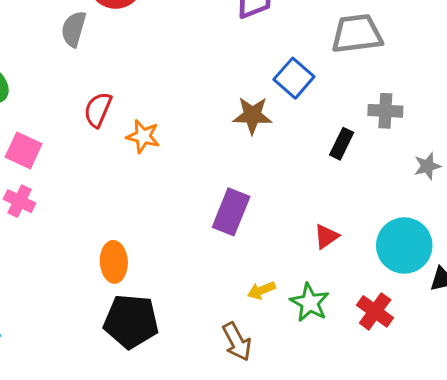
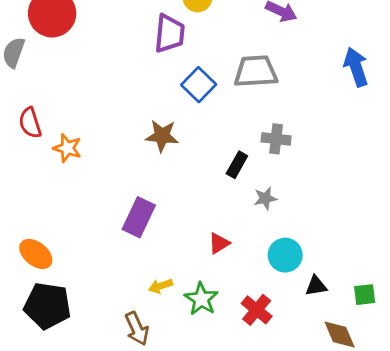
blue square: (294, 78) -> (199, 85), moved
red semicircle: (98, 110) -> (30, 123), turned -44
gray star: (427, 166) -> (265, 198), moved
cyan circle: (404, 246) -> (285, 255), size x0.7
orange ellipse: (114, 262) -> (36, 254), turned -52

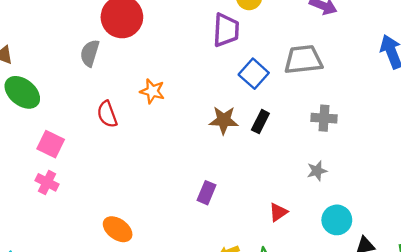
orange star: (67, 148) -> (152, 91), moved
black rectangle: (237, 165) -> (260, 122), moved
purple rectangle: (139, 217) -> (207, 193), size x0.7

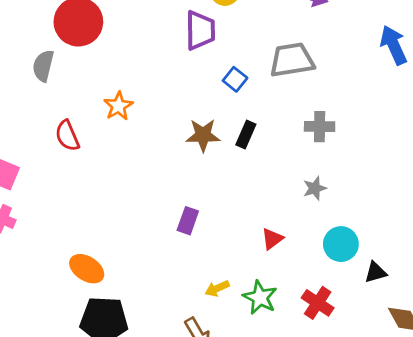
blue square: (254, 74) -> (235, 79), size x0.7
orange star: (152, 91) -> (118, 106), turned 30

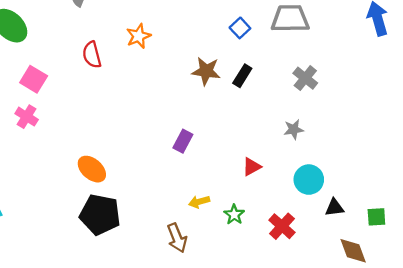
gray cross: (320, 127) -> (305, 78), turned 30
green star: (260, 297) -> (234, 215), size x0.7

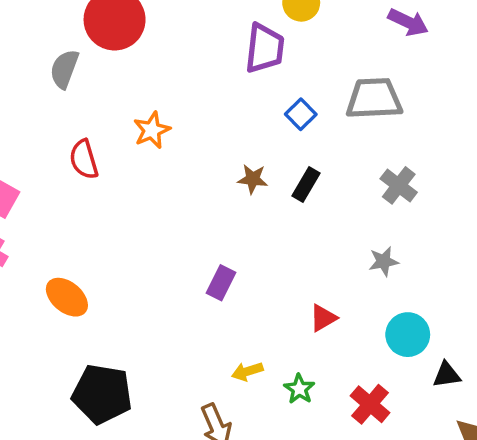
brown star: (206, 71) -> (253, 179), size x0.7
orange ellipse: (92, 169) -> (67, 297), moved

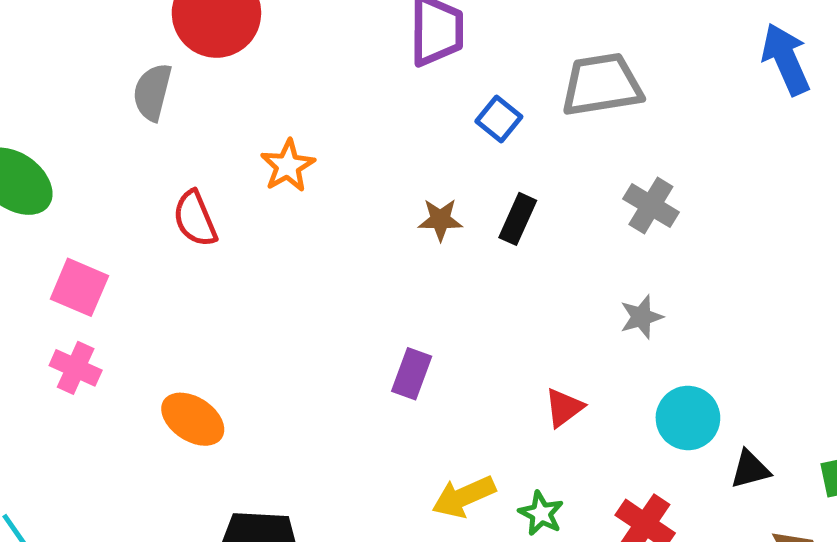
yellow arrow: (247, 371) -> (464, 497), size x1.4

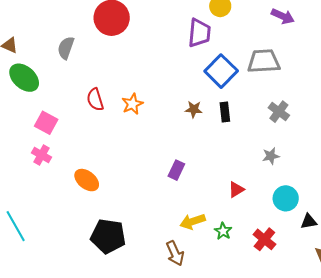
gray semicircle: (152, 92) -> (66, 48), moved
blue square: (499, 119) -> (221, 71), size x1.8
orange star: (288, 166) -> (132, 104), moved
black rectangle: (518, 219) -> (225, 112), turned -36

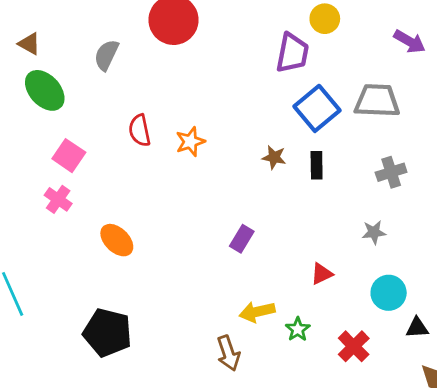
gray cross: (279, 112) -> (391, 172), turned 30
black pentagon: (108, 236) -> (107, 333), moved

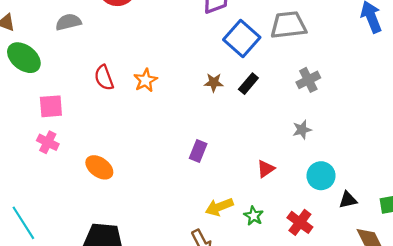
gray semicircle: (106, 55) -> (68, 22), turned 60
pink square: (69, 156) -> (51, 106), turned -30
black rectangle: (317, 165) -> (248, 84), turned 50

